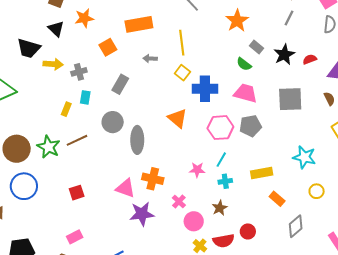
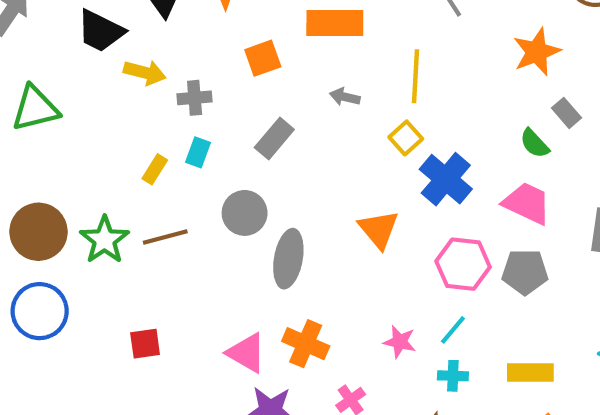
blue cross: (205, 89) -> (446, 179), turned 30

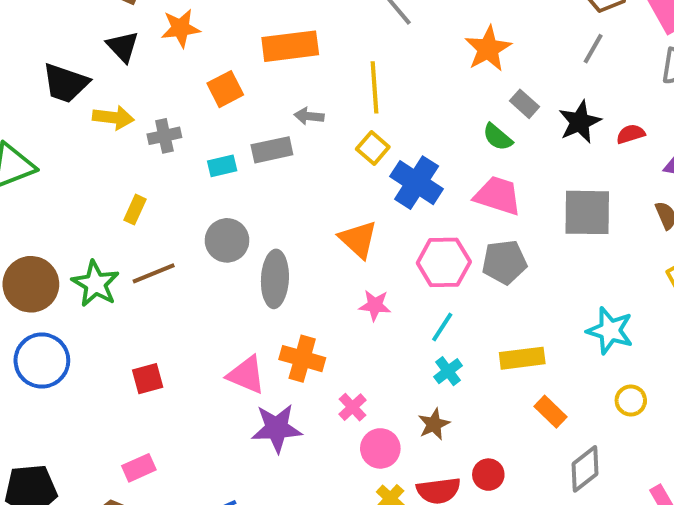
gray rectangle: (274, 138) -> (272, 150), moved, turned 45
cyan rectangle: (198, 152) -> (222, 166), moved, turned 64
pink star: (400, 342) -> (375, 305), moved
cyan cross: (453, 376) -> (448, 371), turned -32

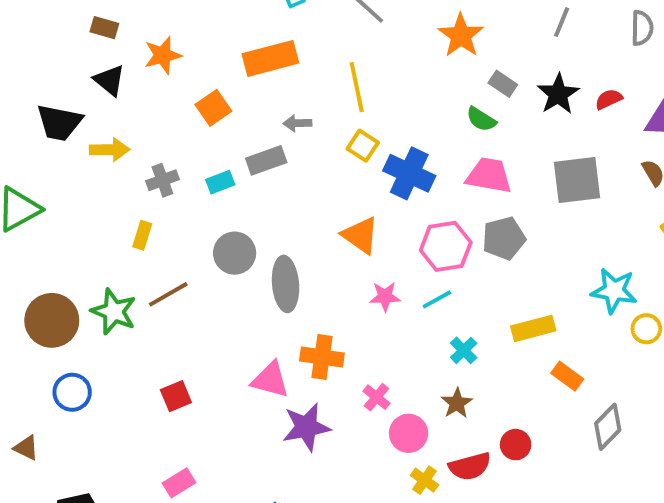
gray cross: (164, 136) -> (162, 180), moved
cyan line: (442, 327) -> (437, 299), moved, turned 36
blue circle: (42, 361) -> (72, 392), size x0.7
yellow circle: (631, 400) -> (646, 329), moved

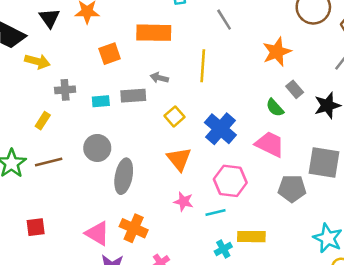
yellow square: (363, 146) -> (174, 116), moved
gray pentagon: (504, 238) -> (292, 189), moved
yellow rectangle: (533, 328) -> (251, 237), moved

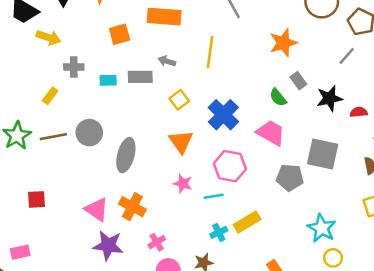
gray circle: (97, 148) -> (89, 133), moved
yellow rectangle: (251, 237) -> (247, 222), turned -35

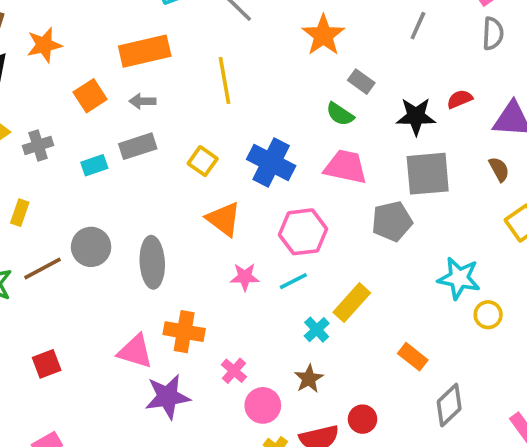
gray arrow: (167, 61) -> (143, 101), moved
gray cross: (74, 67) -> (38, 145), moved
black star: (329, 98) -> (416, 116), moved, turned 30

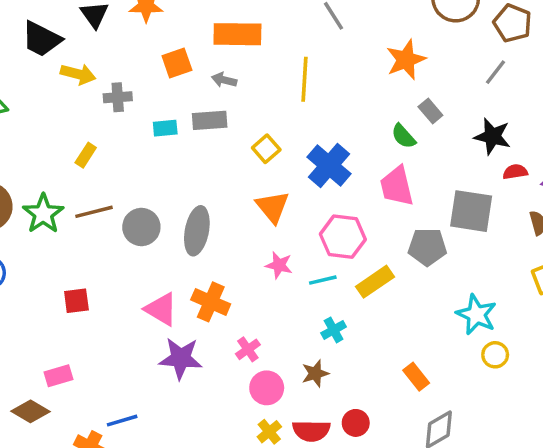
red semicircle: (460, 99) -> (515, 172), moved
black star: (416, 116) -> (492, 136), moved
pink trapezoid: (346, 167) -> (397, 186), turned -129
gray circle: (91, 247) -> (141, 227), moved
yellow rectangle: (352, 303) -> (375, 282), moved

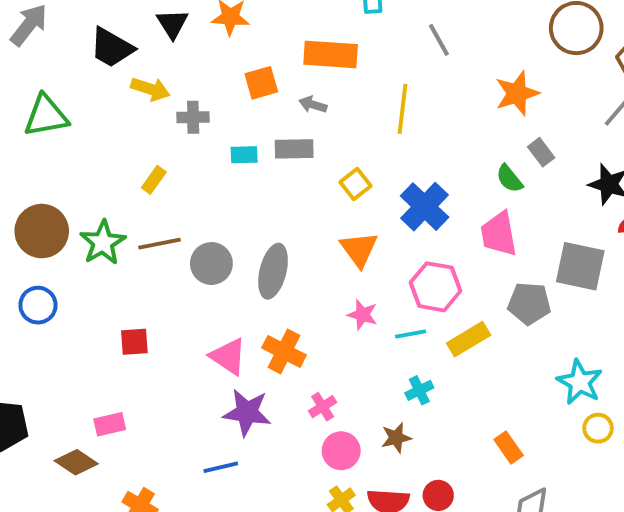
blue line: (122, 421) -> (221, 467), moved

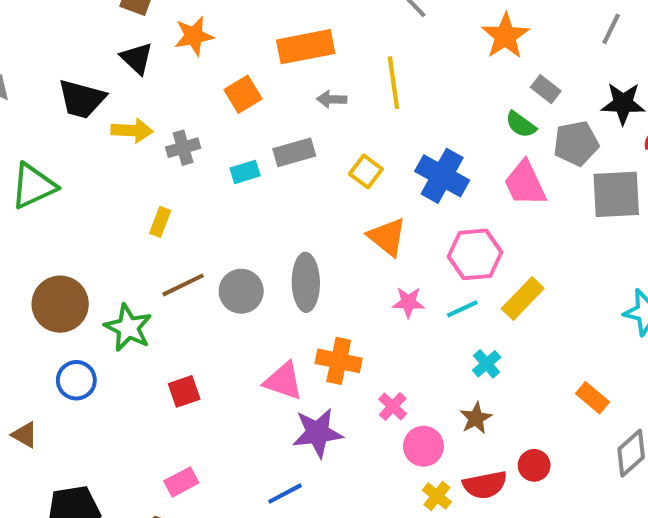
gray arrow: (313, 105) -> (332, 99), moved
green star: (103, 243) -> (128, 328), moved
gray pentagon: (529, 303) -> (576, 143), moved
blue line: (221, 467) -> (285, 494), moved

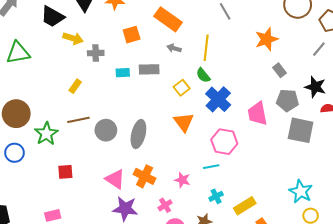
orange rectangle: (306, 47) -> (168, 19), turned 32
green semicircle: (521, 124) -> (203, 75), moved
yellow rectangle: (523, 298) -> (245, 206), moved
pink star: (408, 302) -> (182, 180), moved

